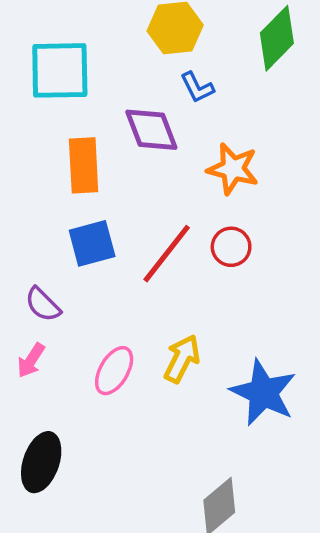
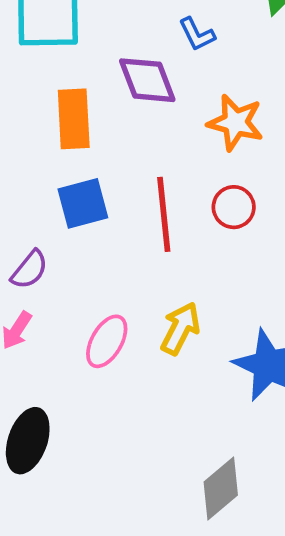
red line: (167, 254) -> (164, 214), turned -44
purple semicircle: (43, 304) -> (30, 270), turned -96

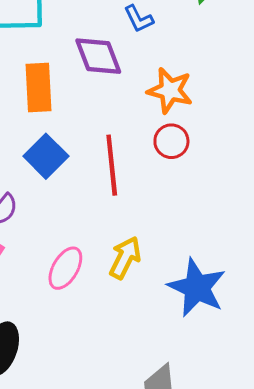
blue square: (83, 203) -> (46, 156), turned -30
red circle: (234, 207) -> (171, 141), moved

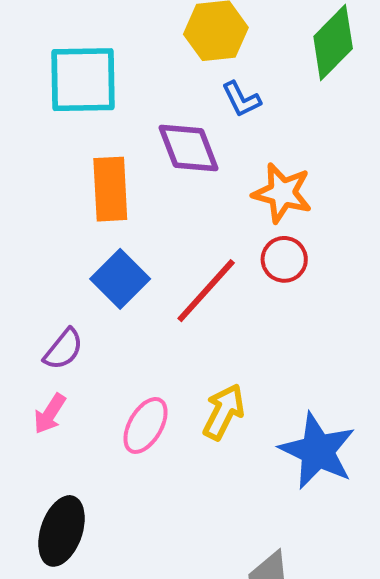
red line: (112, 165) -> (206, 291), turned 48

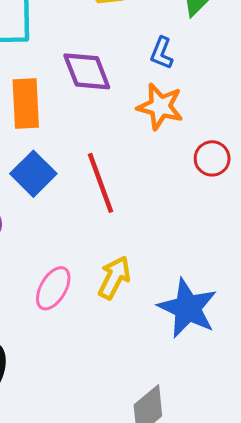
blue L-shape: (241, 99) -> (162, 53), moved, turned 48
red circle: (284, 259) -> (212, 158), moved
red line: (206, 291) -> (101, 183), turned -62

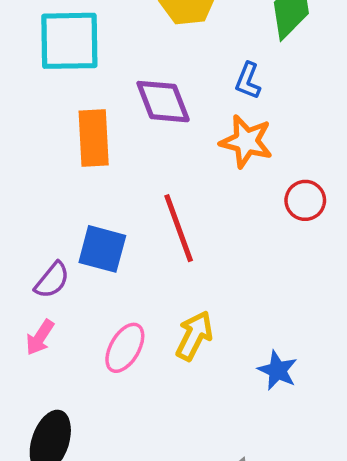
blue square: (33, 174) -> (102, 249), moved, turned -30
blue star: (188, 308) -> (277, 370), size x0.6

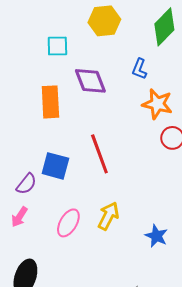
cyan square: (69, 41) -> (57, 46), moved, size x0.6
orange star: (246, 141) -> (157, 104), moved

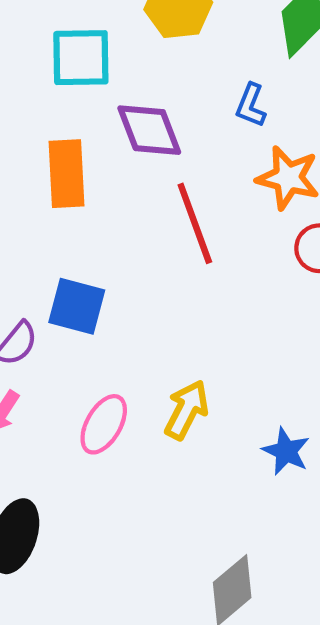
cyan square: (57, 46) -> (81, 58), size x1.4
red line: (99, 154) -> (195, 223), moved

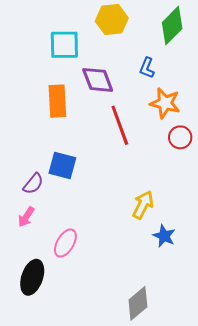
yellow arrow: (187, 410) -> (143, 205), moved
pink ellipse: (104, 424) -> (65, 243), moved

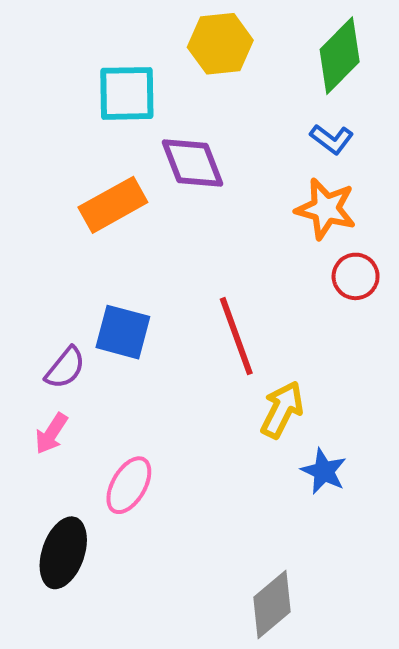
blue L-shape: (147, 68) -> (332, 139), moved, turned -75
orange rectangle: (57, 101) -> (113, 205), turned 64
red line: (120, 125) -> (236, 336), moved

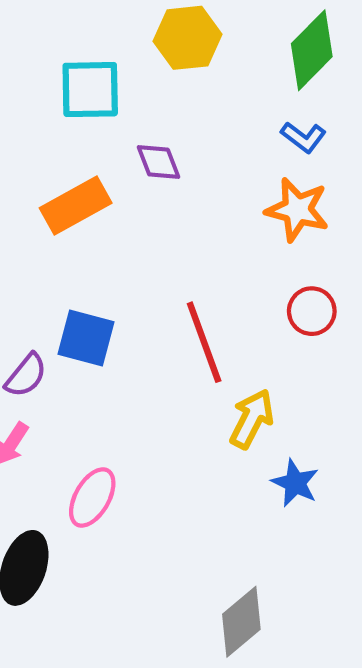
purple diamond: (193, 163) -> (159, 162), size x0.7
red circle: (356, 276) -> (312, 311), moved

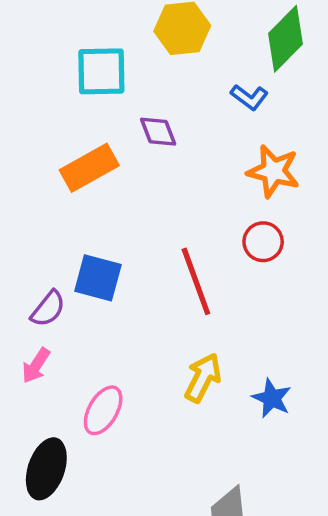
blue L-shape: (303, 137) -> (249, 97), moved
red circle: (312, 311) -> (263, 242), moved
yellow arrow: (252, 419) -> (203, 378), moved

